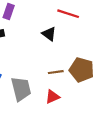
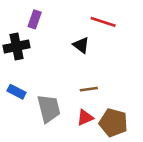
brown pentagon: (82, 70) -> (113, 123), moved

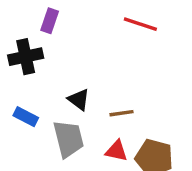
black triangle: (81, 45) -> (79, 99), moved
red triangle: (85, 118) -> (116, 151), turned 36

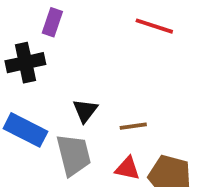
black triangle: (79, 99) -> (85, 111), turned 30
blue rectangle: (26, 117) -> (25, 130), size x1.5

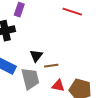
brown line: (133, 126) -> (51, 66), moved

